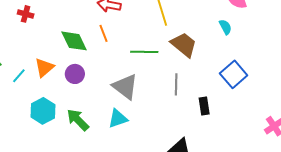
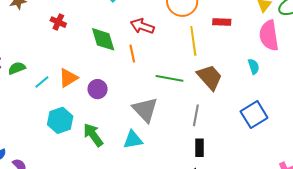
green diamond: (74, 41) -> (103, 39), moved
black rectangle: (204, 106) -> (199, 148), moved

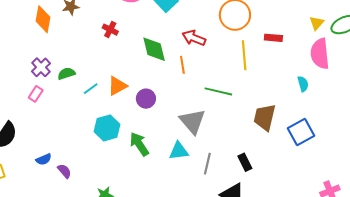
brown trapezoid: (210, 77) -> (265, 117), moved, turned -128
gray line: (196, 115) -> (207, 164), moved
black rectangle: (199, 148) -> (245, 162), turned -30

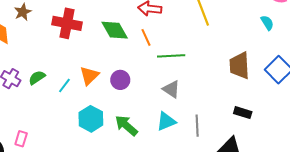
red cross: (110, 30) -> (67, 23), size x1.8
green line: (218, 91) -> (171, 56), moved
pink rectangle: (36, 94) -> (21, 139), moved
gray triangle: (192, 121) -> (171, 89), size x0.7
black rectangle: (245, 162) -> (243, 113), moved, turned -30

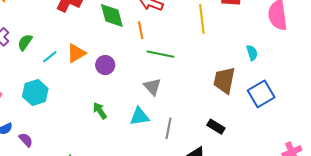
cyan semicircle: (267, 23) -> (252, 53), moved
green semicircle: (37, 78) -> (25, 42), turned -36
cyan hexagon: (91, 119) -> (35, 93), moved
green arrow: (126, 126) -> (100, 111), size x0.7

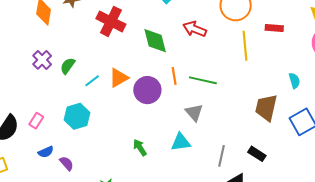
orange line: (141, 30) -> (174, 76), moved
purple circle: (105, 65) -> (147, 90), size x1.4
green arrow: (100, 111) -> (140, 148), moved
gray line: (169, 128) -> (221, 156), moved

